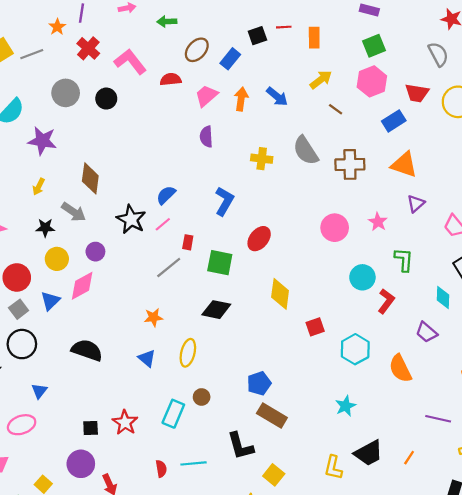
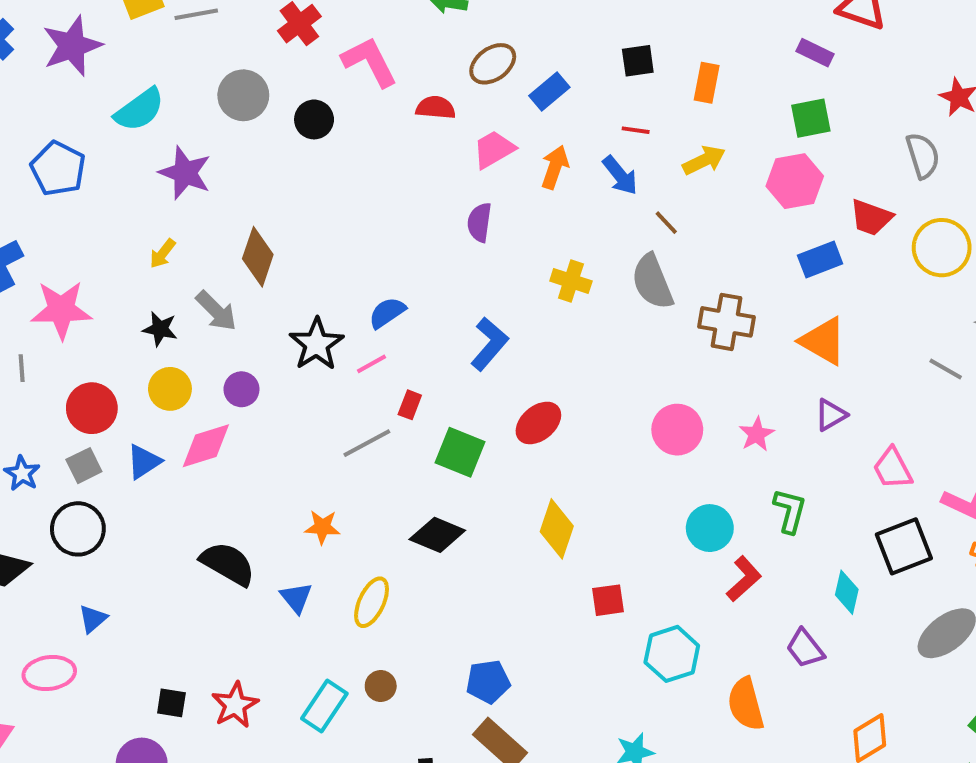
red line: (284, 27) -> (636, 130), moved
black square: (257, 36) -> (638, 61), moved
brown line: (336, 109) -> (666, 223), moved
black semicircle: (87, 350) -> (228, 564), moved

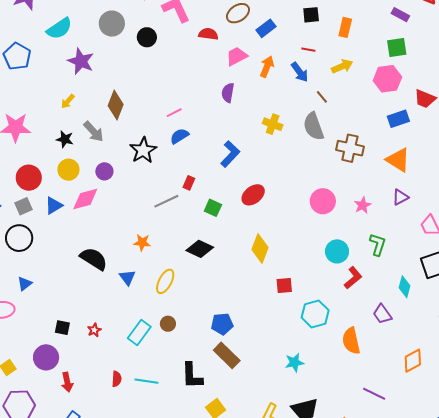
pink line: (371, 364) -> (174, 113), moved
green square: (460, 452) -> (213, 208), size x0.7
red star: (235, 705) -> (94, 330), size x0.6

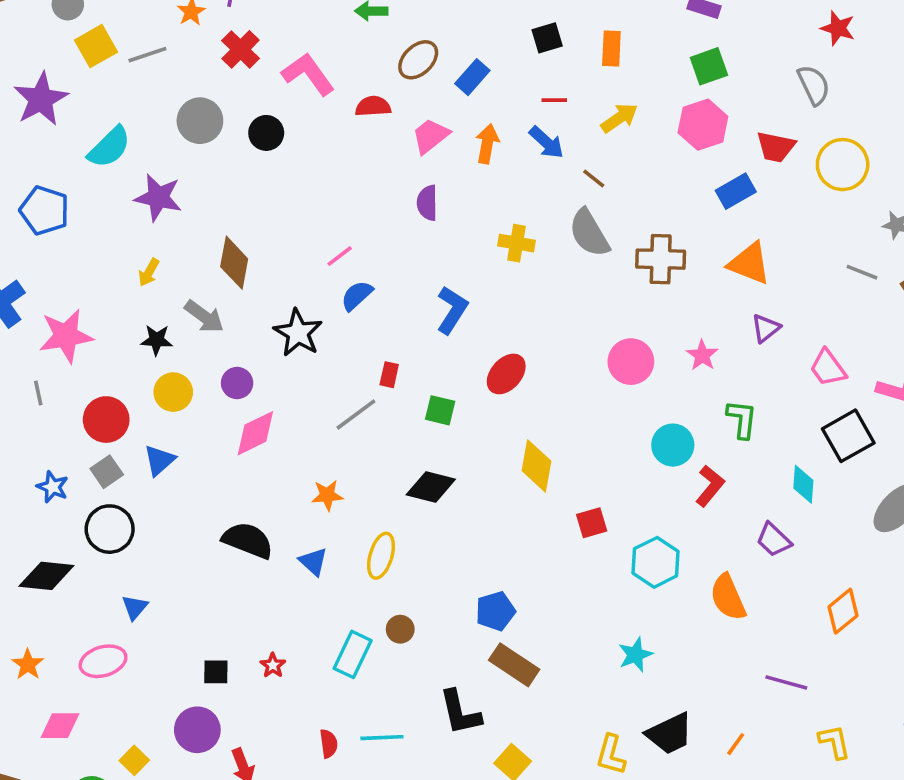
pink diamond: (85, 199) -> (255, 433), moved

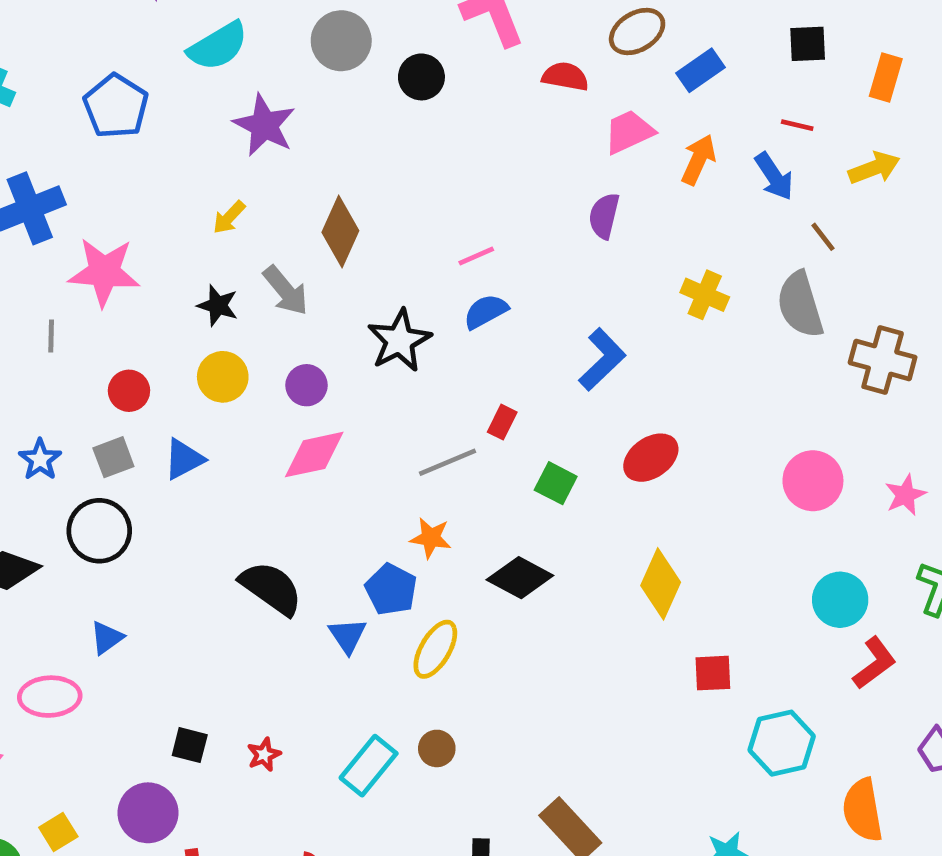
red circle: (106, 420) -> (129, 391), size x0.7
orange star: (327, 495) -> (431, 538), moved
blue pentagon: (495, 611) -> (391, 589), moved, turned 30

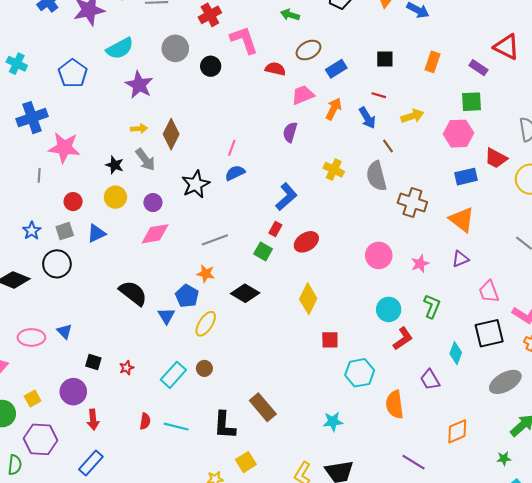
orange rectangle: (886, 78) -> (432, 62), moved
yellow arrow: (229, 217) -> (139, 129), moved, turned -140
pink line: (476, 256) -> (232, 148), turned -49
red rectangle: (502, 422) -> (275, 229), moved
blue triangle: (107, 638) -> (64, 331), moved, turned -42

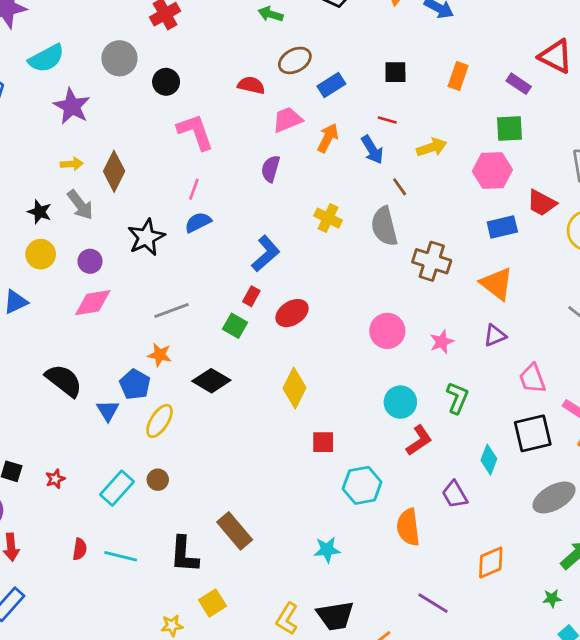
pink L-shape: (244, 40) -> (195, 132), moved

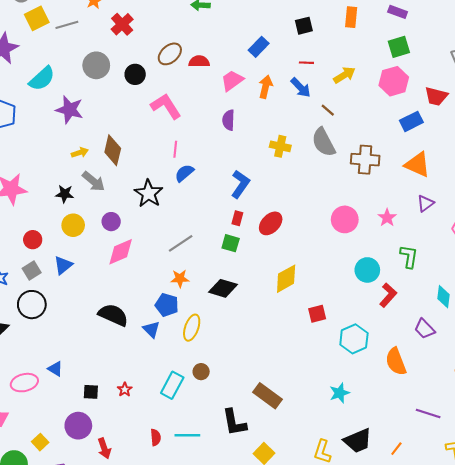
brown ellipse: (295, 60) -> (170, 54), moved
yellow diamond: (295, 388) -> (286, 279), turned 48

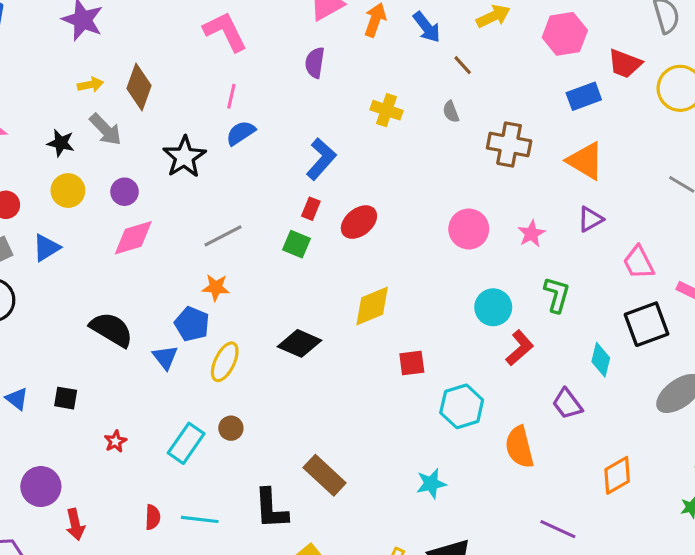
gray semicircle: (324, 142) -> (451, 112), size x0.5
black diamond: (223, 288) -> (300, 343), moved
black square: (91, 392) -> (66, 398), moved

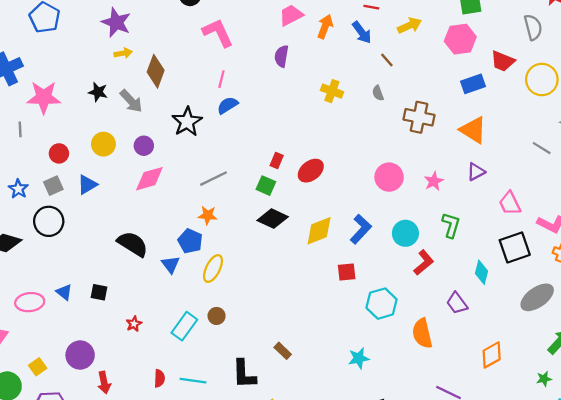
yellow arrow: (90, 85) -> (123, 53), moved
black star: (61, 143) -> (98, 92), moved
blue L-shape: (321, 159) -> (361, 229), moved
black diamond: (300, 343) -> (273, 219), moved
brown rectangle: (325, 475) -> (283, 351), size x0.6

